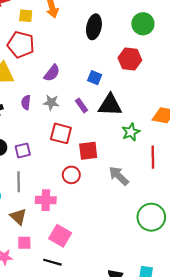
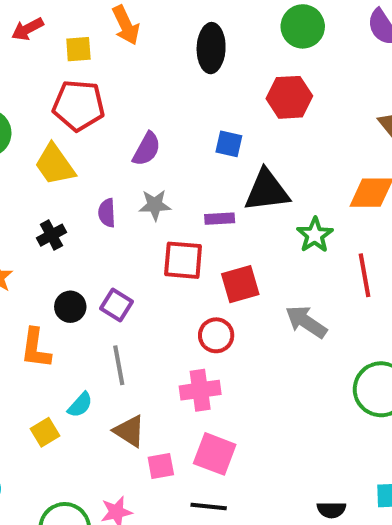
purple rectangle: (81, 105) -> (220, 219), moved, turned -48
purple square: (23, 151) -> (116, 305), turned -35
pink cross: (46, 200) -> (200, 390), moved
pink square: (24, 243) -> (161, 466), moved

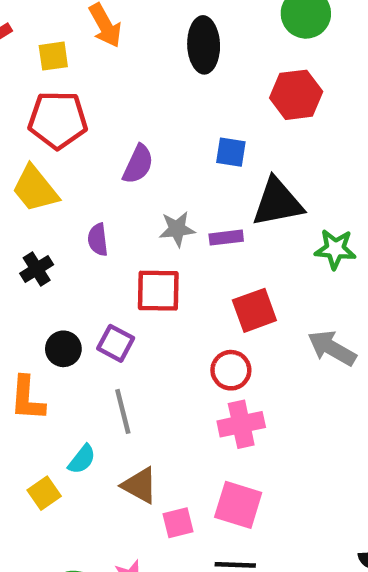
gray star: (155, 205) -> (177, 229), moved
green star: (315, 235) -> (335, 249), turned -30
red square: (183, 260) -> (158, 291), moved
pink cross: (200, 390) -> (241, 424), moved

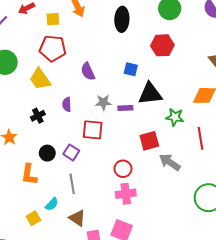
purple semicircle: (138, 164) -> (88, 71), turned 126
red square: (254, 310) -> (149, 141), moved

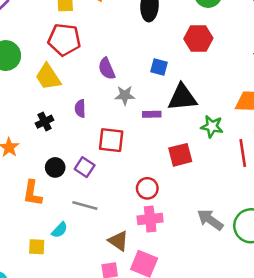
gray star: (103, 102) -> (125, 95), moved
gray arrow: (170, 162) -> (210, 220), moved
gray line: (72, 184) -> (85, 205), turned -66
yellow square: (33, 218) -> (37, 247), turned 32
brown triangle: (77, 218) -> (118, 241), moved

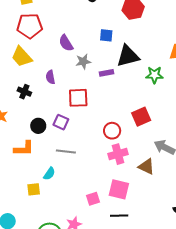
black cross: (45, 122) -> (24, 92), turned -32
red square: (180, 155) -> (141, 117), moved
orange L-shape: (32, 193) -> (24, 149), turned -90
brown triangle: (118, 241) -> (146, 167), moved

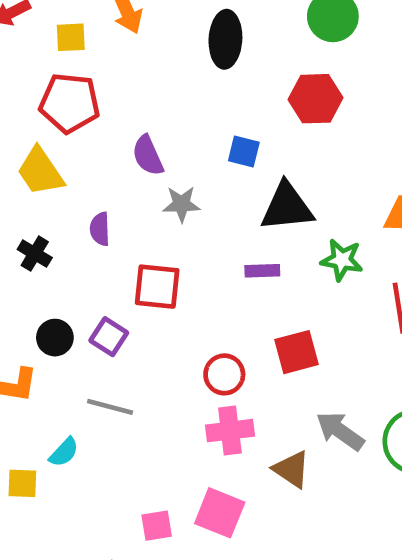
purple rectangle: (106, 73) -> (262, 271), moved

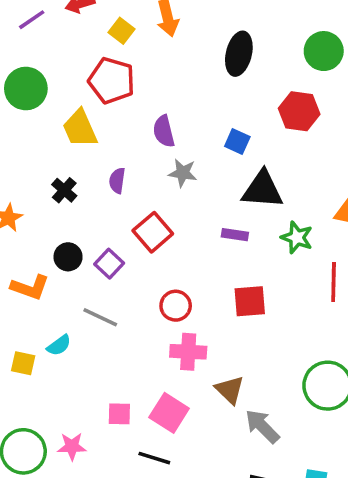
yellow square: (71, 37) -> (122, 31), turned 30
red square: (157, 287) -> (153, 232), turned 33
red circle: (224, 374) -> (176, 306), moved
gray arrow: (340, 431) -> (262, 426), moved

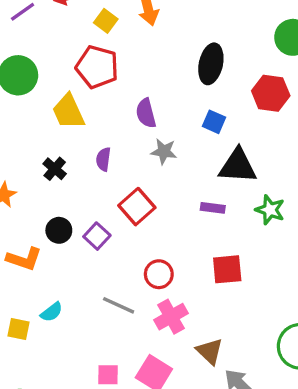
black ellipse: (239, 54) -> (211, 64), moved
gray line: (100, 317) -> (119, 305), moved
pink cross: (188, 352) -> (171, 317), turned -32

